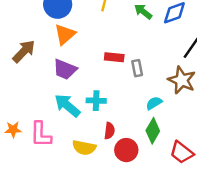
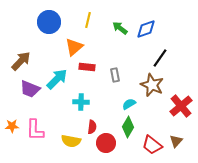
orange triangle: (65, 34) -> (74, 47), moved
red rectangle: (114, 57) -> (87, 67), moved
purple trapezoid: (65, 69) -> (30, 89), moved
cyan arrow: (67, 105) -> (57, 79), moved, turned 95

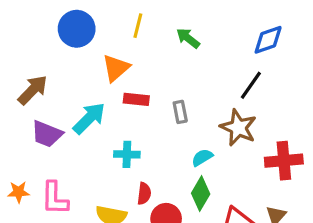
blue diamond: (146, 29) -> (268, 40), moved
red cross: (181, 106) -> (284, 161), turned 35

